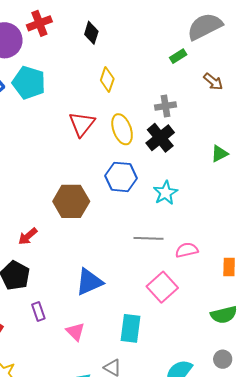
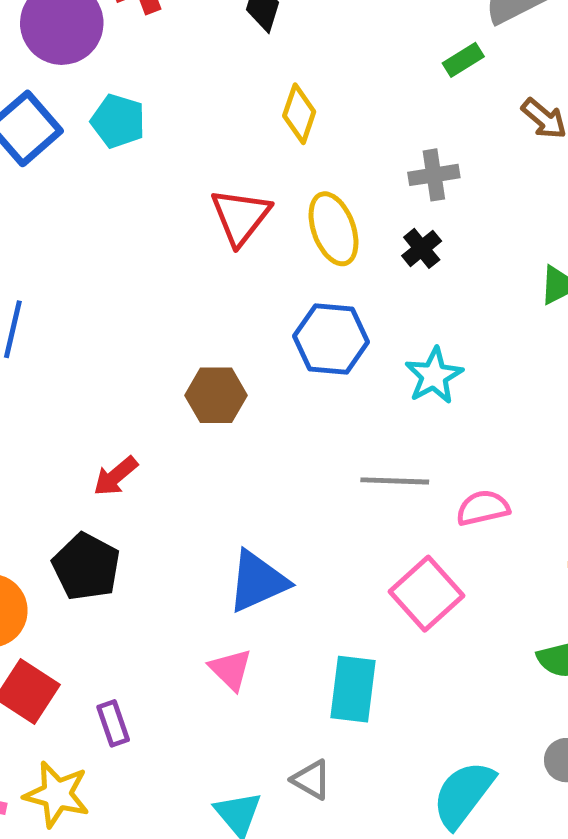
cyan pentagon: (29, 83) -> (118, 121), size x0.7
black cross: (160, 138) -> (422, 248), size x0.6
brown hexagon: (71, 201) -> (216, 395), size x0.7
purple rectangle: (38, 311) -> (113, 723), moved
pink triangle: (75, 332) -> (231, 669), moved

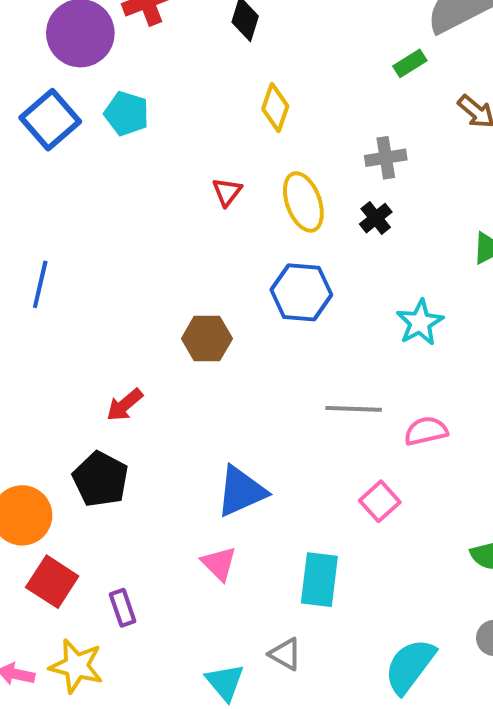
red triangle: (240, 217) -> (227, 192), size x0.6
cyan star: (434, 376) -> (420, 322), moved
pink square: (427, 594) -> (380, 501), size x0.7

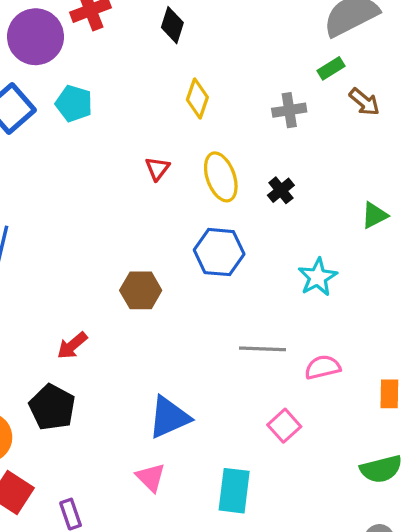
green rectangle: (410, 63) -> (331, 68), moved
gray cross: (386, 158) -> (289, 110), moved

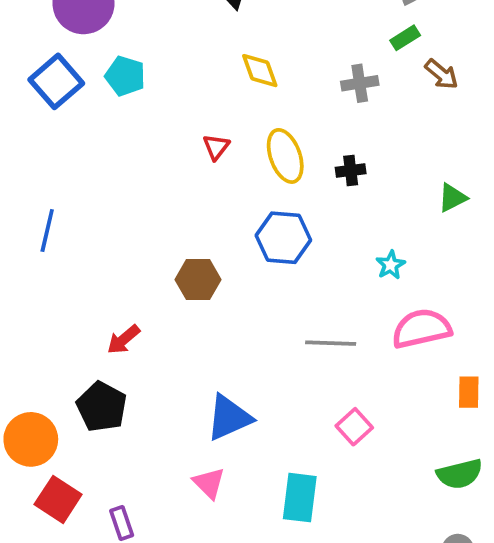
yellow diamond: (197, 98) -> (260, 71), turned -39
black cross: (281, 190) -> (351, 170), turned 32
cyan star: (318, 277) -> (391, 265), size x0.7
pink semicircle: (323, 367) -> (421, 329), moved, size x1.5

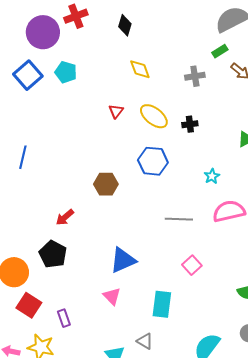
yellow ellipse: (285, 156) -> (154, 116), turned -32

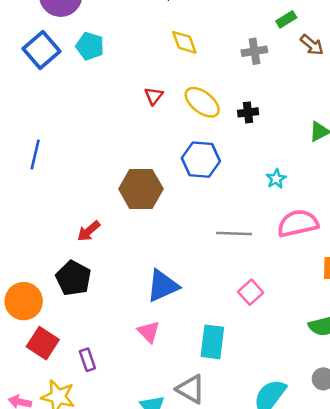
brown hexagon: (106, 184) -> (141, 189), size x1.4
gray triangle: (145, 341) -> (191, 389), size x1.4

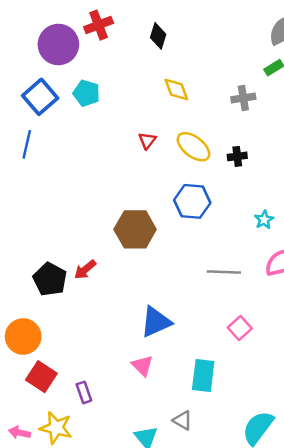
blue line: (35, 155) -> (27, 144), moved
black pentagon: (73, 278) -> (50, 279), moved
gray triangle: (191, 389) -> (183, 420), size x0.7

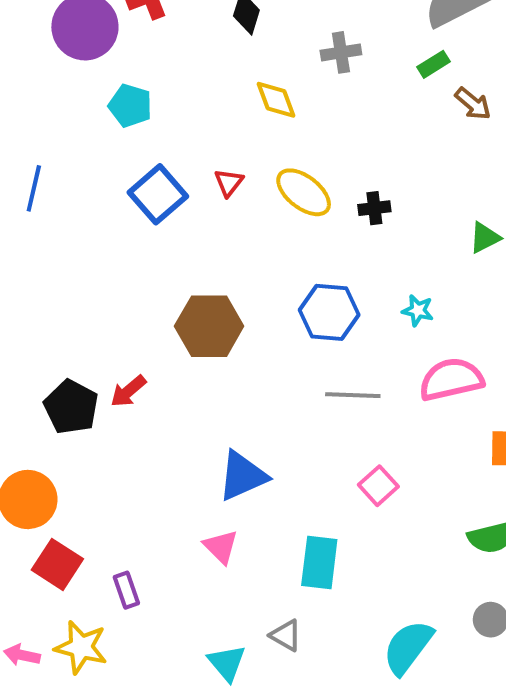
blue square: (40, 97) -> (158, 194), moved
gray cross: (243, 98) -> (341, 52), moved
blue hexagon: (192, 201) -> (329, 312), moved
cyan star: (264, 220) -> (418, 310), turned -30

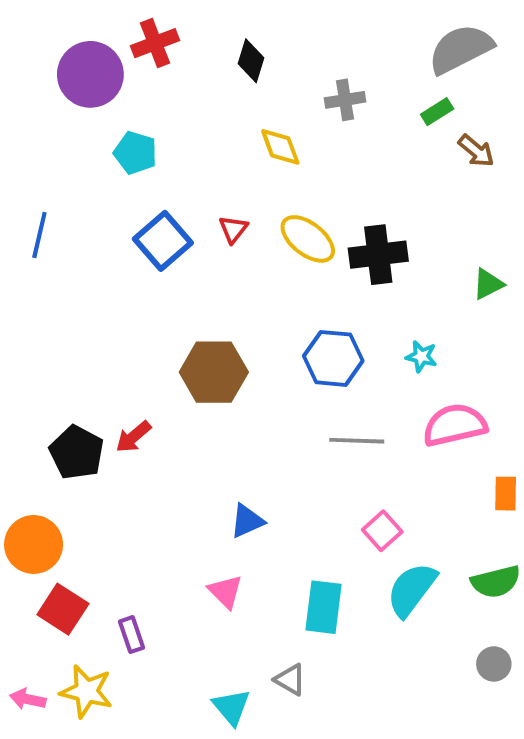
black cross: (374, 208) -> (378, 255), size x1.8
blue triangle: (243, 476) -> (247, 521), size x0.7
cyan semicircle: (408, 647) -> (412, 590), moved

